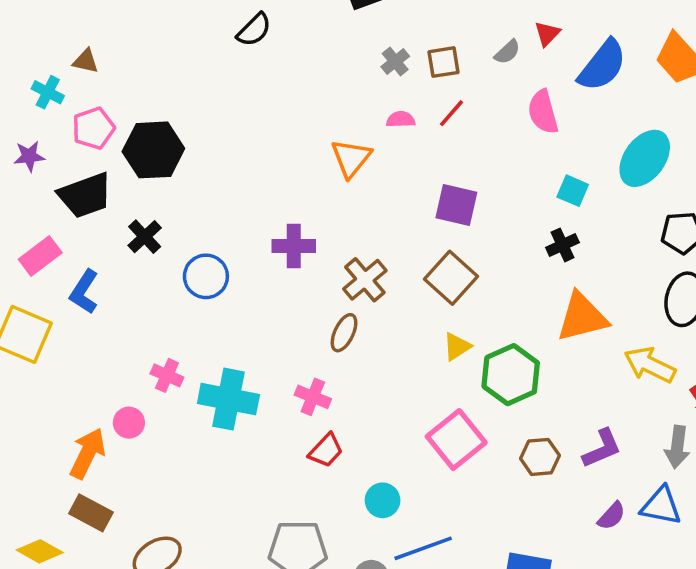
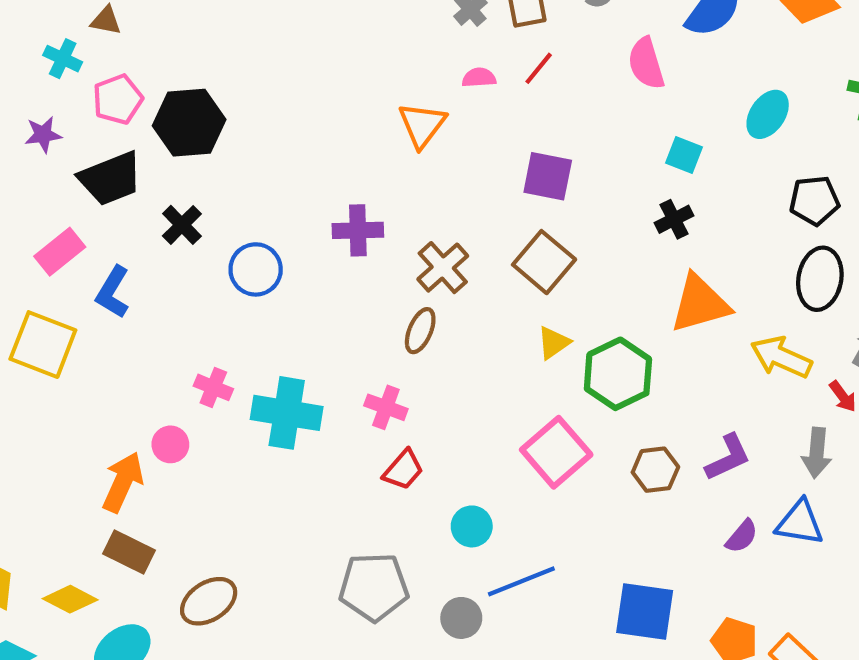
cyan ellipse: (645, 158) -> (768, 114), size x0.7

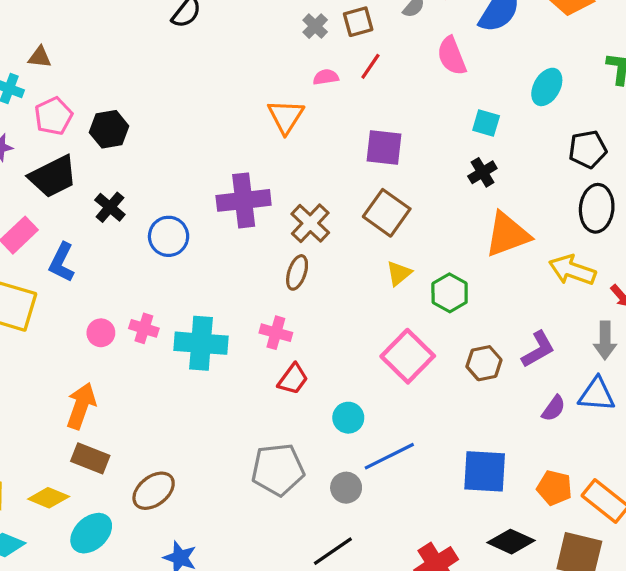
black hexagon: (189, 123) -> (109, 129), size x0.7
purple cross: (358, 230) -> (244, 200), size x1.4
green hexagon: (618, 374) -> (450, 293), size x0.7
pink circle: (170, 444) -> (101, 333), moved

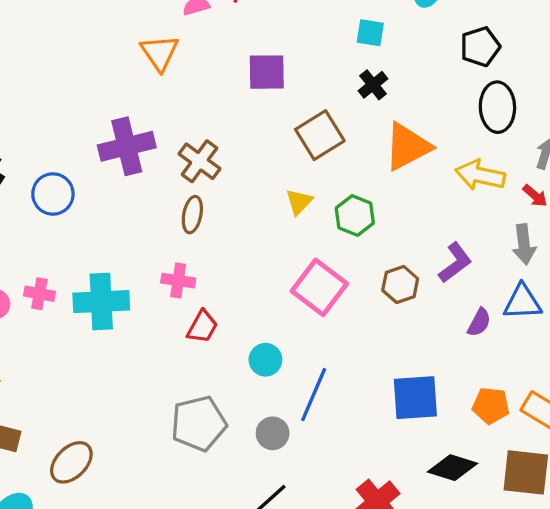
brown square: (387, 213) -> (320, 135), moved, turned 30
blue line: (389, 456) -> (314, 395), turned -33

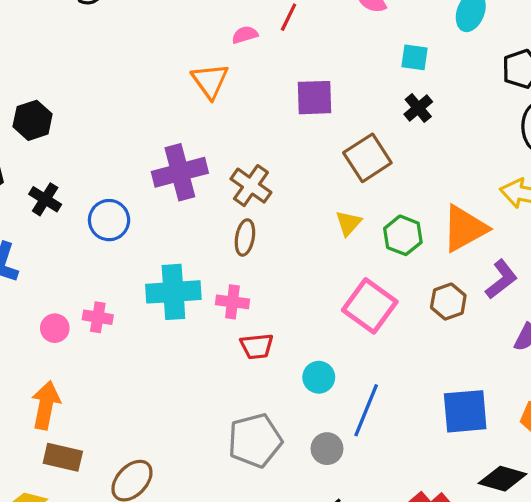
orange triangle: (407, 147) -> (465, 228), moved
cyan cross: (101, 302) -> (173, 292), moved
red trapezoid: (202, 327) -> (257, 346), turned 56

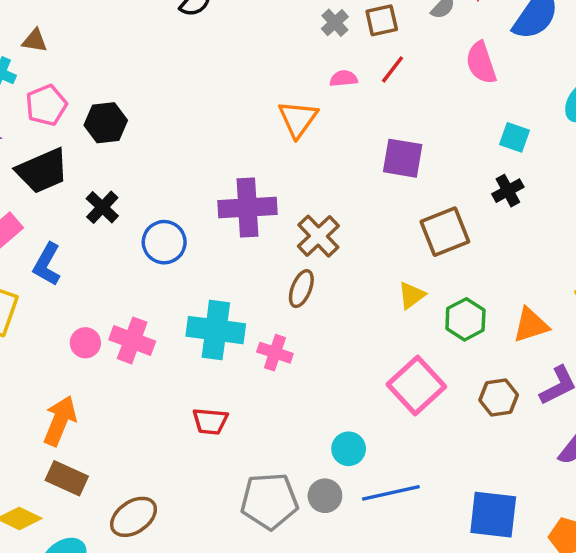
orange triangle: (465, 228) -> (531, 325), size x0.7
pink cross: (98, 317) -> (132, 340), size x1.4
red trapezoid: (257, 346) -> (210, 421), moved
blue line: (366, 410) -> (391, 493), turned 44
gray circle: (327, 449) -> (325, 496), moved

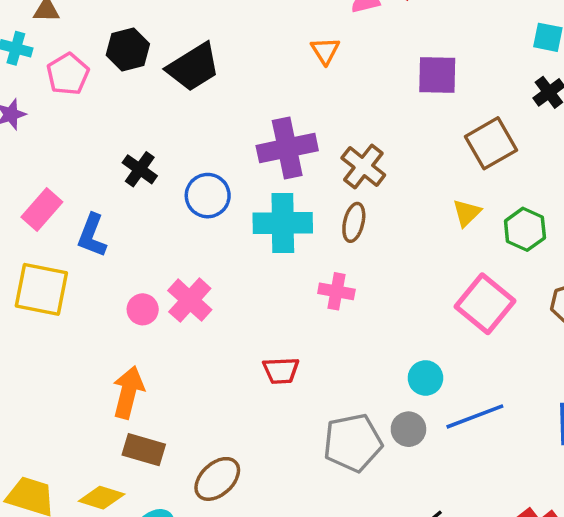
orange triangle: (298, 119) -> (325, 51), size x0.7
black hexagon: (106, 123) -> (128, 49), moved
black trapezoid: (42, 171) -> (193, 67), moved
cyan cross: (216, 330) -> (283, 223), moved
pink cross: (132, 340) -> (190, 300), turned 30

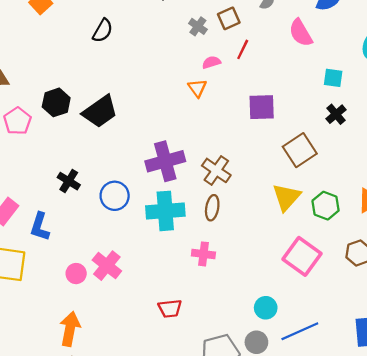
orange triangle: (325, 51) -> (197, 88), moved
yellow triangle: (467, 213) -> (286, 197), size x1.5

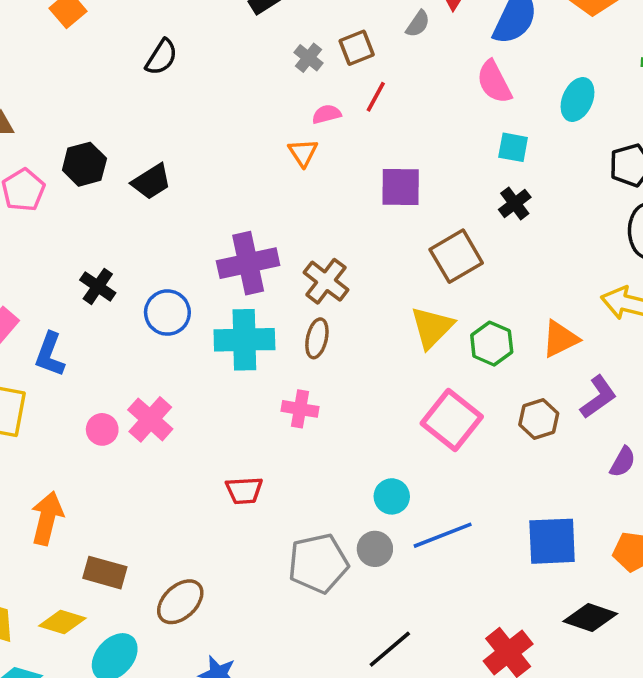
pink semicircle: (301, 33) -> (494, 82), moved
black trapezoid: (100, 111) -> (151, 182), size x0.7
orange arrow: (70, 329) -> (47, 518), moved

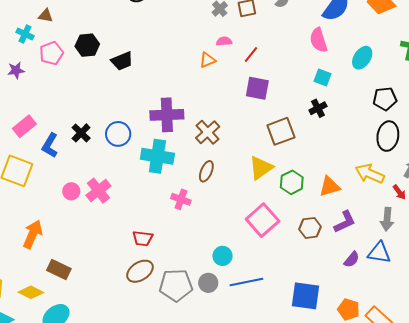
red line: (376, 97) -> (251, 55), moved
orange triangle: (303, 153) -> (207, 60), turned 30
black cross: (98, 286) -> (81, 133), moved
brown ellipse: (317, 338) -> (206, 171), moved
brown ellipse: (180, 602) -> (140, 271), moved

